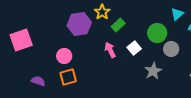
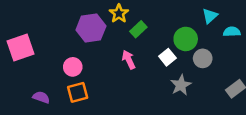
white square: (134, 48) -> (167, 57), moved

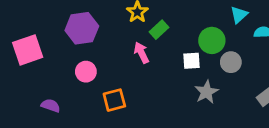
purple hexagon: (91, 28) -> (82, 28), moved
white square: (167, 57) -> (192, 61), turned 35
pink arrow: (129, 60) -> (141, 53), moved
orange square: (78, 92) -> (114, 100), moved

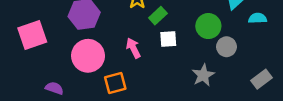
pink arrow: (141, 53) -> (133, 48), moved
white square: (192, 61) -> (168, 39), moved
pink circle: (86, 72) -> (88, 56), size x1.6

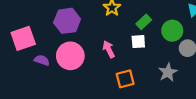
green rectangle: (158, 16) -> (144, 22), moved
orange square: (115, 83) -> (125, 79), moved
purple semicircle: (54, 88) -> (42, 60), moved

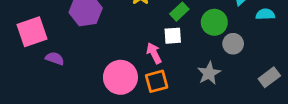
pink arrow: (109, 49) -> (154, 53), moved
pink circle: (70, 56) -> (120, 77), moved

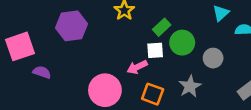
green circle: (214, 22) -> (182, 43), moved
pink arrow: (154, 53) -> (137, 67), turned -90
orange square: (157, 81) -> (153, 94), moved, turned 35

